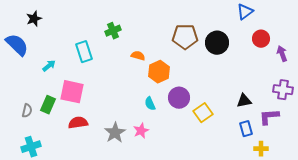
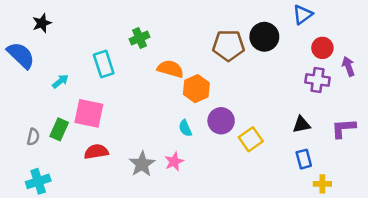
black circle: (217, 43) -> (264, 37), moved
orange semicircle: (138, 56) -> (170, 69), size x1.5
purple cross: (283, 90) -> (317, 80), moved
purple L-shape: (269, 117) -> (343, 128), moved

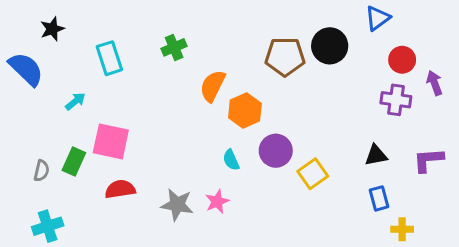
cyan rectangle: (104, 64) -> (109, 58), moved
orange semicircle: (170, 69) -> (213, 86), turned -80
gray star: (142, 164) -> (177, 205), turned -30

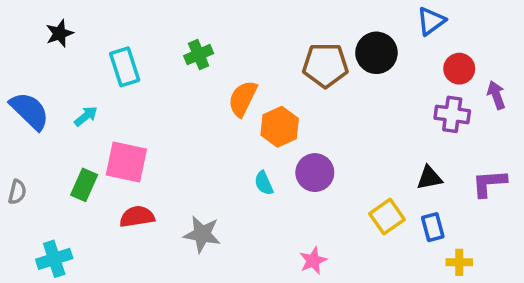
blue semicircle: (26, 69) -> (30, 111), moved
gray semicircle: (41, 171) -> (17, 192), moved
yellow square: (313, 174) -> (387, 217), moved
pink star: (217, 202) -> (313, 261), moved

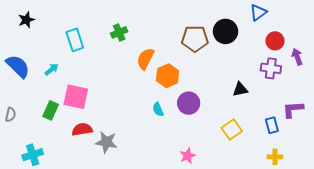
black star: (59, 33) -> (26, 20), moved
black triangle: (429, 178) -> (240, 89), moved
blue rectangle: (433, 227) -> (272, 125), moved
gray star: (202, 234) -> (106, 142), moved

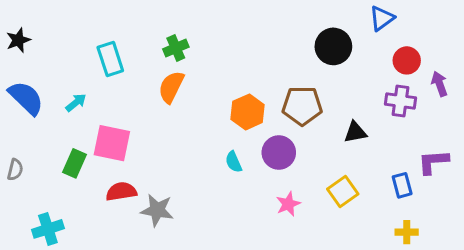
black star: (26, 20) -> (18, 40), moved
brown pentagon: (195, 39) -> (302, 106), moved
orange semicircle: (145, 59) -> (171, 87), moved
pink star: (188, 156) -> (288, 204), moved

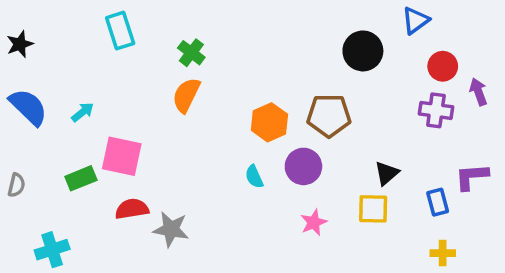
green cross: (176, 48) -> (191, 53), turned -30
cyan rectangle: (110, 59) -> (120, 31), moved
black triangle: (355, 132) -> (387, 173), moved, turned -30
green rectangle: (74, 163) -> (81, 178), turned 44
yellow square: (343, 192) -> (373, 209), turned 36

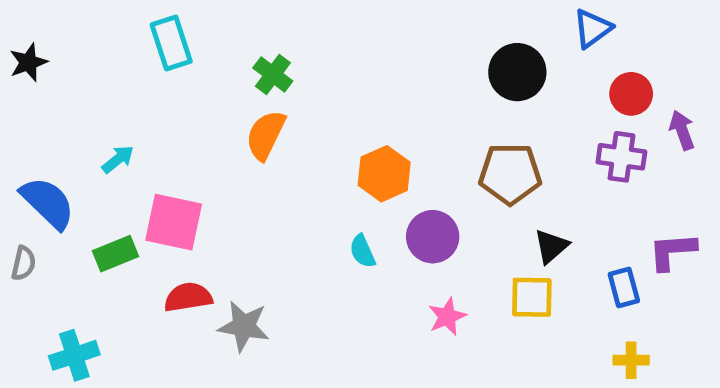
blue semicircle: (28, 107) -> (48, 203), moved
brown pentagon: (329, 115) -> (510, 174), moved

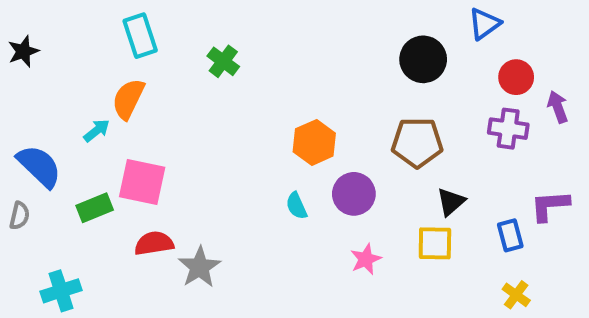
orange semicircle: (266, 135) -> (128, 99), moved
gray star: (244, 326) -> (200, 267), turned 30
yellow cross: (631, 360) -> (516, 295), turned 36

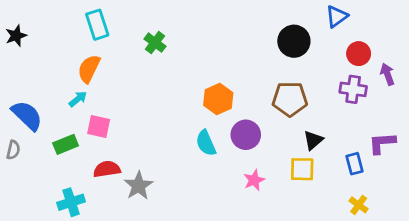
cyan arrow: (97, 131) -> (78, 99), moved
pink square: (142, 182) -> (99, 127), size x0.7
cyan semicircle: (296, 206) -> (206, 143), size x1.4
cyan cross: (61, 291) -> (71, 202), moved

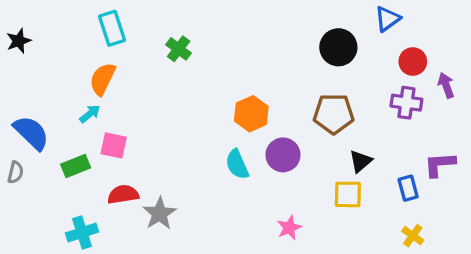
pink star: (254, 180) -> (289, 228), moved

